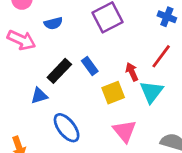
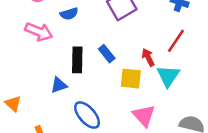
black rectangle: (59, 71) -> (77, 60), turned -40
yellow square: (113, 93) -> (131, 79), turned 30

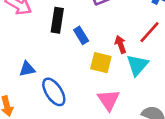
black rectangle: (77, 60) -> (57, 20), moved
blue triangle: (59, 85) -> (27, 69), moved

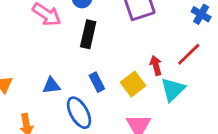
blue rectangle: (81, 35) -> (97, 82), moved
yellow square: (101, 63) -> (133, 84), turned 35

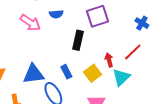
black rectangle: (88, 34) -> (78, 40), moved
blue triangle: (51, 85) -> (33, 74), size x1.6

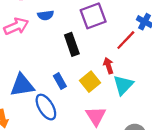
pink arrow: (30, 23) -> (16, 26), turned -55
black rectangle: (78, 40) -> (72, 44), turned -30
red line: (133, 52) -> (126, 40), moved

